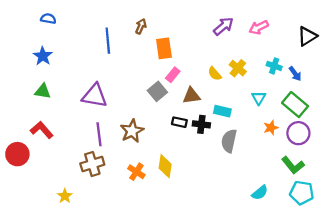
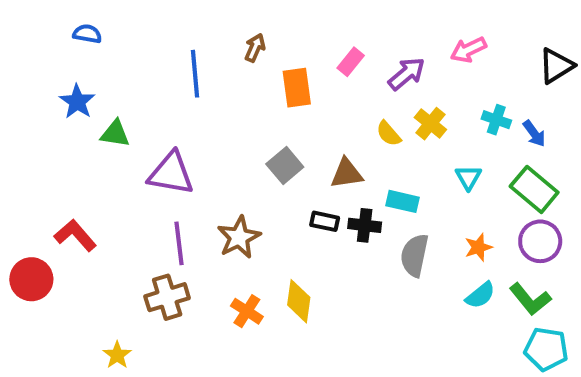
purple arrow: (223, 26) -> (407, 74), moved
pink rectangle: (173, 75) -> (351, 62), moved
green triangle: (43, 91) -> (115, 134), moved
orange star: (271, 128) -> (478, 247), moved
cyan semicircle: (260, 193) -> (480, 295), moved

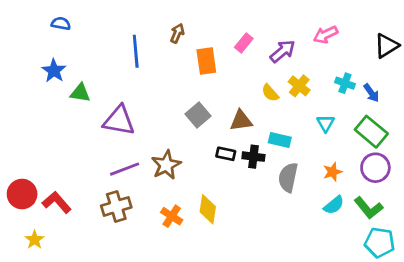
red L-shape: (75, 235) -> (57, 202), moved
purple line: (179, 243) -> (125, 169), turned 76
yellow star: (117, 355) -> (35, 240), moved

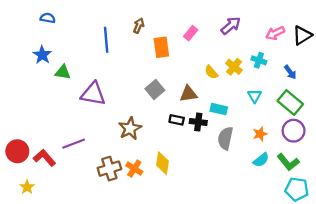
pink arrow: (326, 35) -> (275, 33), moved
purple arrow: (283, 51) -> (231, 26), moved
cyan cross: (345, 83) -> (259, 60), moved
purple line: (125, 169) -> (74, 144), moved
brown cross: (116, 206) -> (109, 169), moved

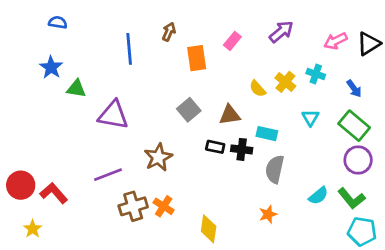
orange star: (260, 134) -> (268, 214), moved
purple line: (74, 144) -> (108, 175), moved
yellow diamond: (162, 163) -> (209, 229), moved

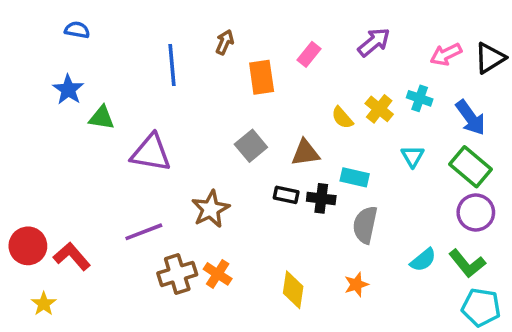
blue arrow: (354, 89) -> (471, 118), size x1.5
yellow diamond: (209, 229) -> (293, 290), moved

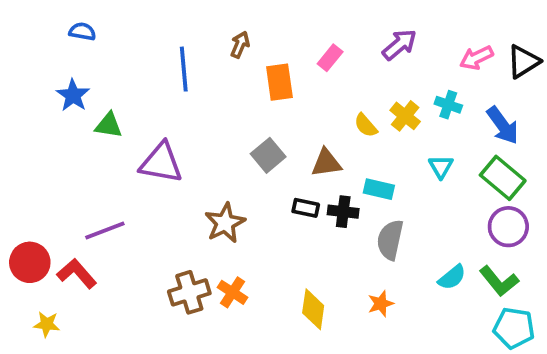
purple line: (144, 232) -> (105, 230), moved
yellow star: (44, 304) -> (47, 324), turned -30

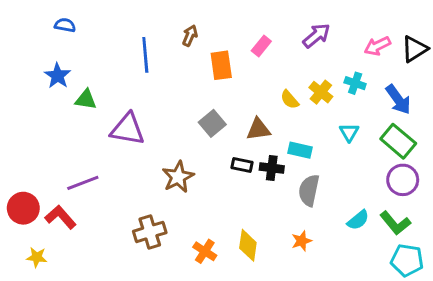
orange cross: (232, 292) -> (205, 251), moved

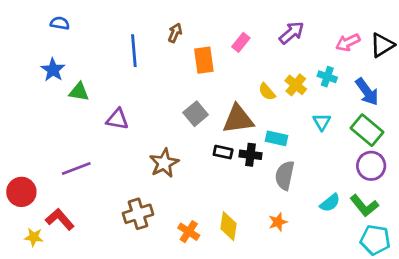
purple triangle: (127, 129) -> (117, 119), size x0.7
brown triangle: (258, 129) -> (238, 119), size x1.4
red L-shape: (60, 217) -> (60, 219), moved

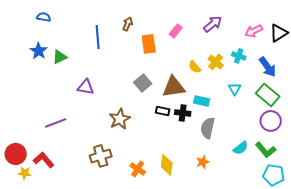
green triangle: (79, 92) -> (60, 57), moved, turned -35
red circle: (21, 192) -> (16, 154), moved

